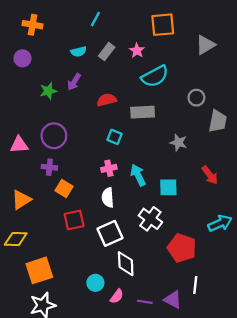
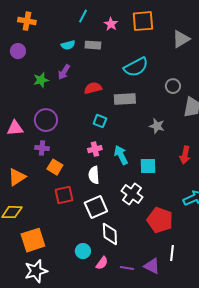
pink star: (137, 50) -> (111, 24), moved
gray rectangle: (107, 52) -> (93, 45), turned 56
red arrow: (210, 175) -> (185, 155), turned 48

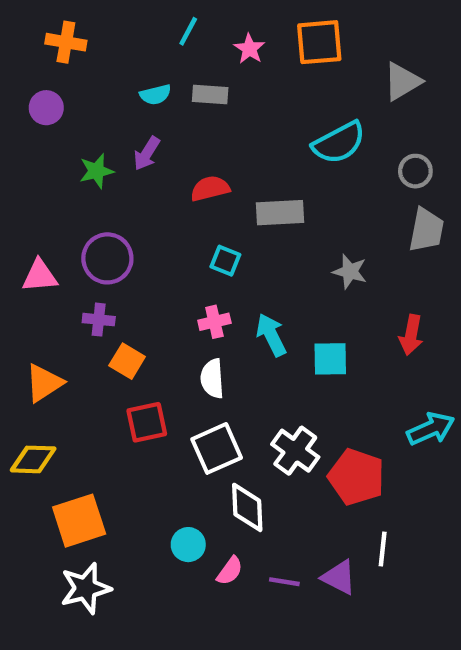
cyan semicircle: (136, 67) -> (339, 143), moved
gray circle: (173, 86) -> (415, 171), moved
white cross: (132, 194) -> (295, 451), moved

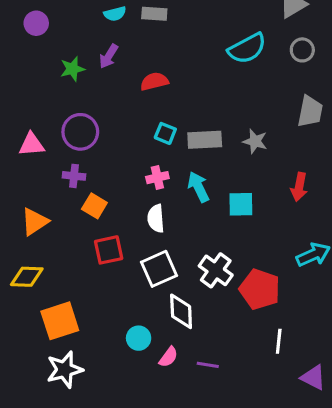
gray circle: (415, 171) -> (302, 50), moved
gray rectangle: (280, 213) -> (205, 140), moved
purple triangle: (339, 577) -> (313, 377), moved

